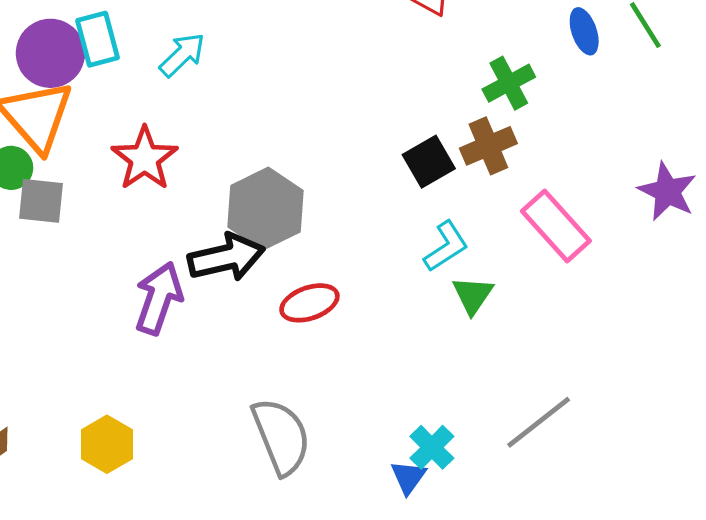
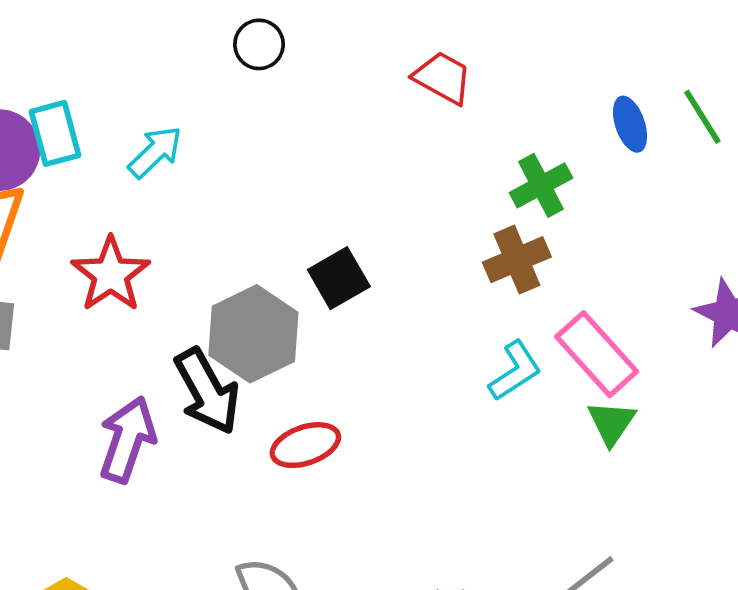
black square: (429, 162) -> (339, 278), moved
cyan L-shape: (446, 246) -> (515, 371), moved
black arrow: (226, 257) -> (207, 391), turned 74
green triangle: (473, 295) -> (611, 423), moved

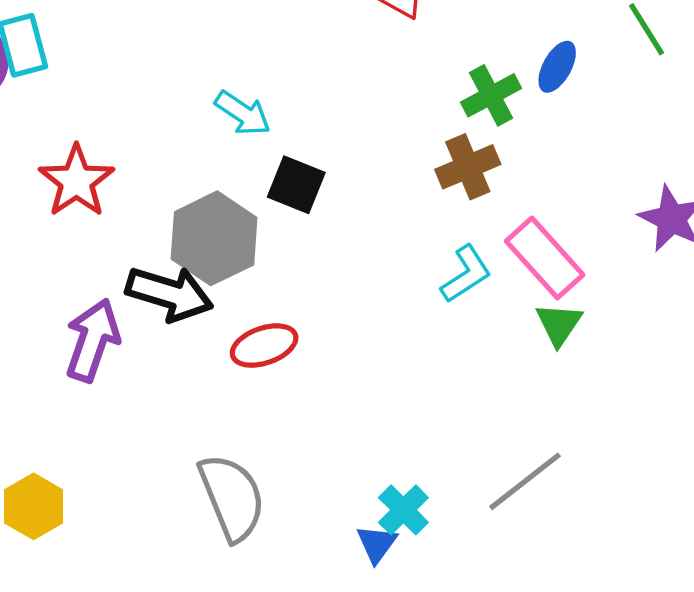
blue ellipse: (630, 124) -> (557, 67), moved, turned 48
cyan arrow: (155, 152) -> (243, 113), moved, turned 78
black square: (339, 278) -> (296, 185), turned -38
black arrow: (207, 391) -> (169, 294), turned -44

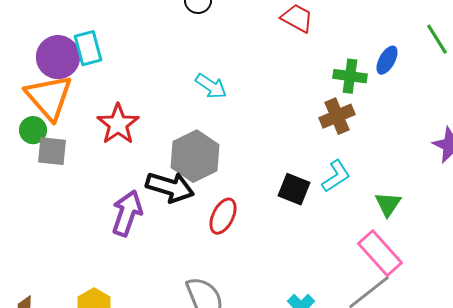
green cross: (491, 95) -> (350, 76), turned 36
black square: (296, 185) -> (294, 189), moved
pink rectangle: (545, 258) -> (380, 253), moved
red ellipse: (264, 346) -> (223, 216), turned -45

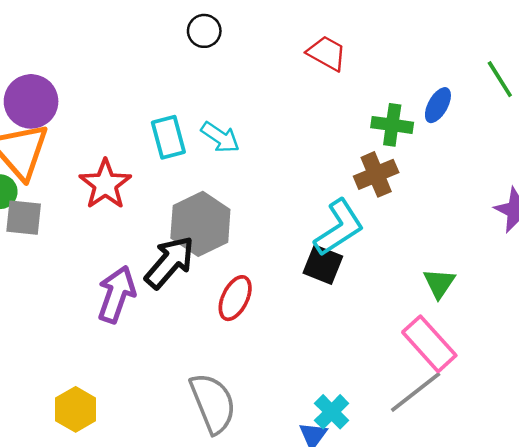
cyan rectangle: (88, 48) -> (168, 137), moved
cyan L-shape: (336, 176) -> (339, 228), moved, size x1.4
black arrow: (170, 187) -> (170, 262), turned -66

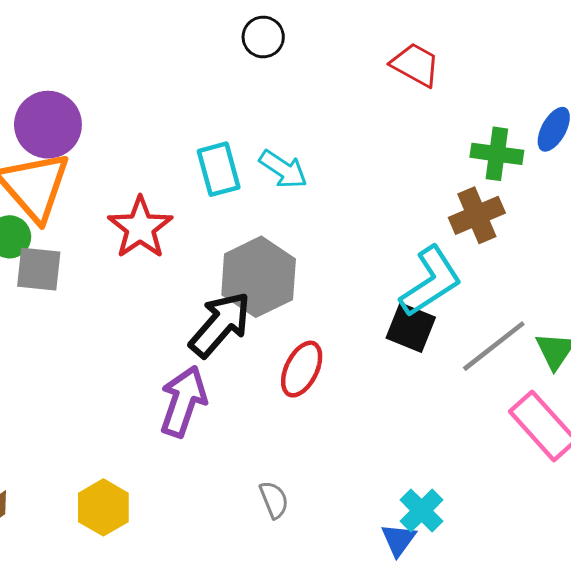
purple arrow: (116, 294) -> (183, 401), moved
gray line: (416, 392) -> (494, 346), moved
gray semicircle: (213, 403) -> (274, 500), size x0.5

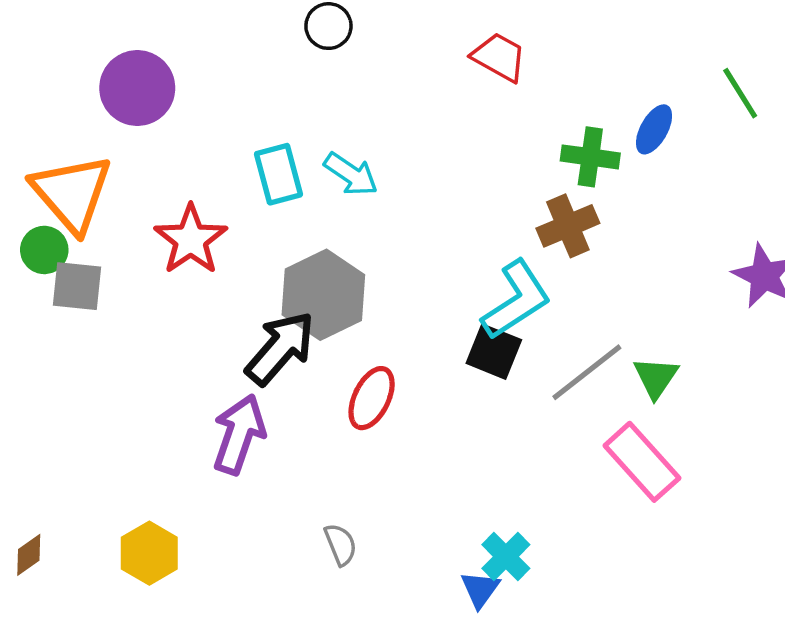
purple circle: (48, 125) -> (137, 88), moved

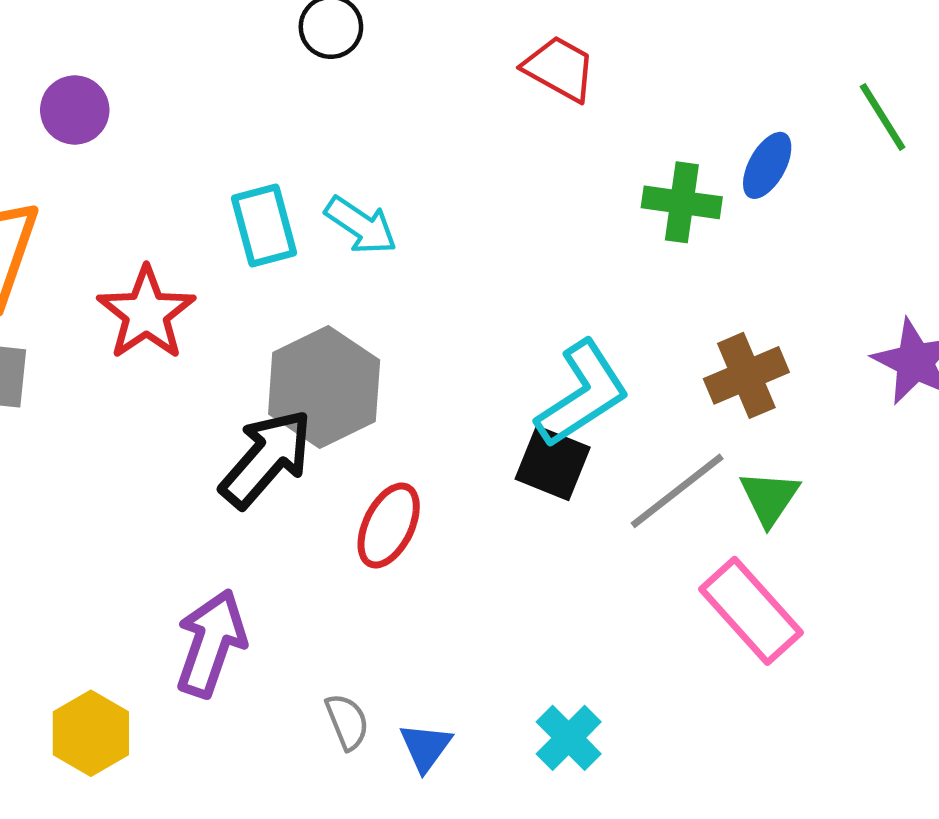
purple circle: (137, 88) -> (75, 110), size x0.7
brown cross: (568, 226) -> (746, 375), moved
purple arrow: (239, 434) -> (211, 643), moved
blue triangle: (480, 589) -> (426, 747), moved

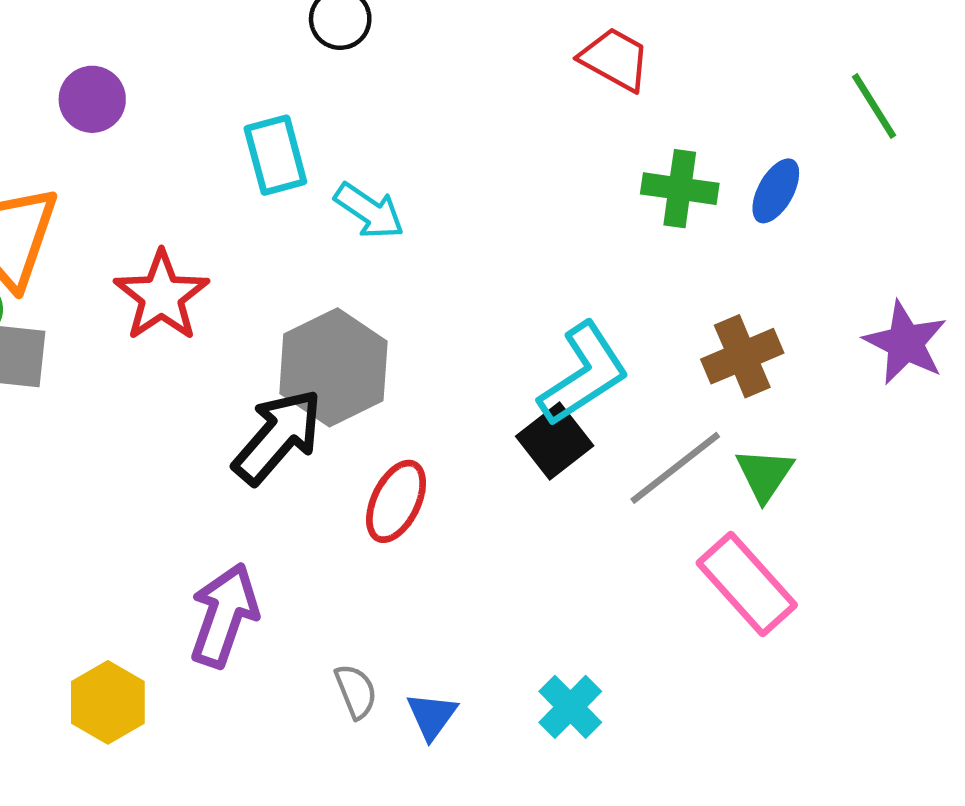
red trapezoid: (559, 68) -> (615, 59), moved
blue ellipse: (767, 165) -> (776, 191), moved
cyan rectangle: (264, 225) -> (275, 155), moved
black square: (553, 463) -> (555, 441), turned 30

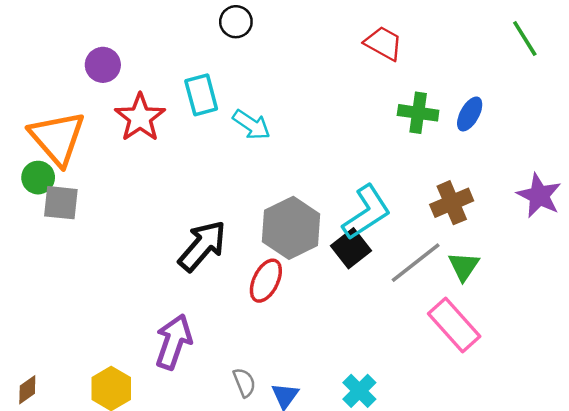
green line: (874, 106) -> (525, 38), moved
red star: (161, 296) -> (140, 118), moved
gray hexagon: (333, 367) -> (291, 228), moved

